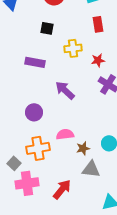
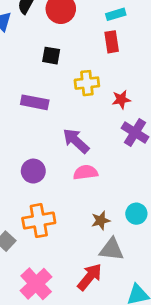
red rectangle: (98, 24) -> (112, 42), moved
pink semicircle: (65, 134) -> (86, 172), moved
pink cross: (27, 183) -> (36, 284), moved, turned -35
red arrow: (62, 189) -> (90, 277), moved

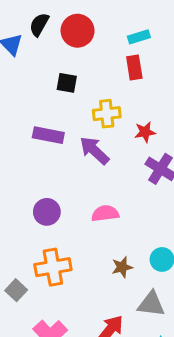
purple arrow: (76, 141) -> (94, 150), moved
gray triangle: (112, 249) -> (151, 304), moved

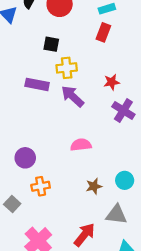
red rectangle: (134, 68) -> (103, 32), turned 30
yellow cross: (107, 114) -> (67, 68), moved
purple circle: (47, 212) -> (25, 158), moved
orange cross: (53, 267) -> (41, 186), size x0.7

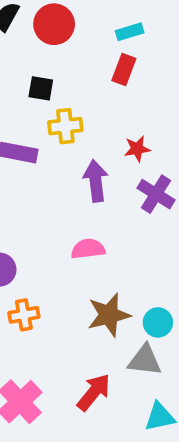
purple arrow: (73, 96) -> (96, 181), moved, turned 40
cyan circle: (125, 180) -> (158, 322), moved
brown star: (94, 186) -> (109, 315), size x1.6

